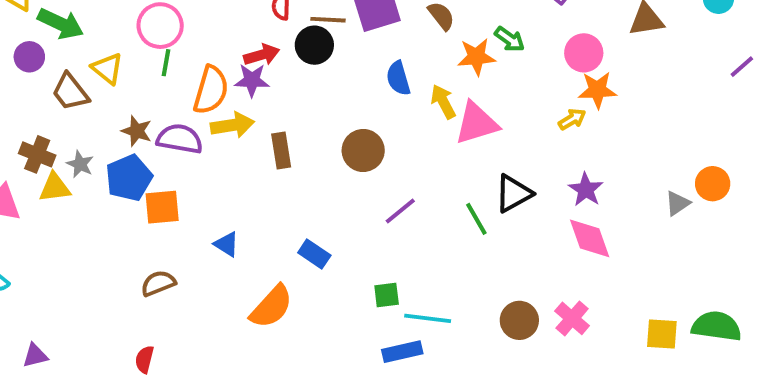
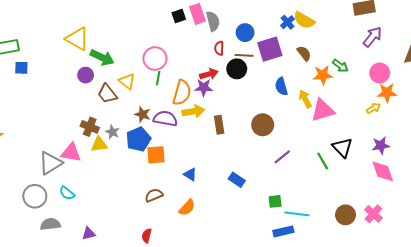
purple star: (586, 190) -> (381, 145), turned 30
black triangle: (513, 193) -> (342, 148), turned -45
orange semicircle: (271, 307) -> (187, 208), moved, size x0.7

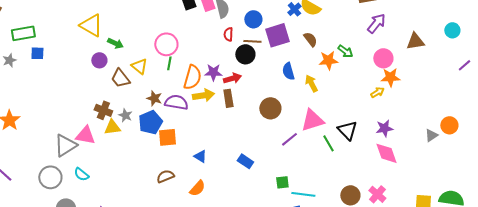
green arrow: (102, 57) -> (115, 43), size x0.7
red arrow: (209, 74) -> (232, 78), moved
pink triangle: (323, 110) -> (312, 120), moved
brown rectangle: (219, 125) -> (228, 98), moved

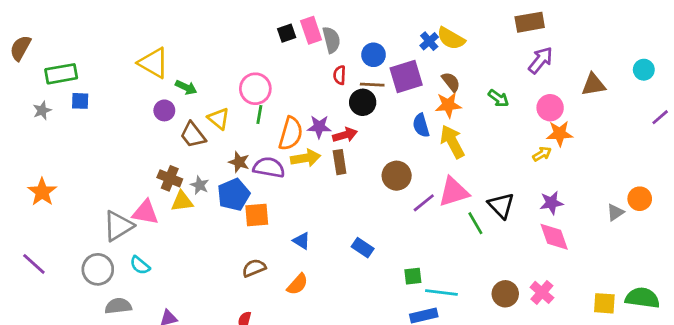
orange star: (328, 60) -> (448, 105), moved
yellow arrow: (311, 83) -> (452, 142), size x1.4
purple line: (289, 139) -> (424, 203), moved

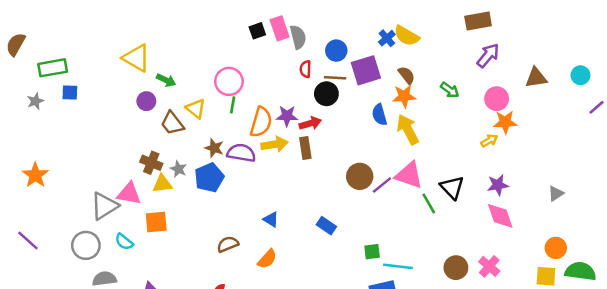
cyan circle: (644, 70) -> (580, 75), moved
brown circle: (397, 176) -> (360, 176), moved
pink triangle: (454, 192) -> (409, 175), turned 36
orange circle: (640, 199) -> (556, 248), moved
orange square: (257, 215) -> (156, 222), moved

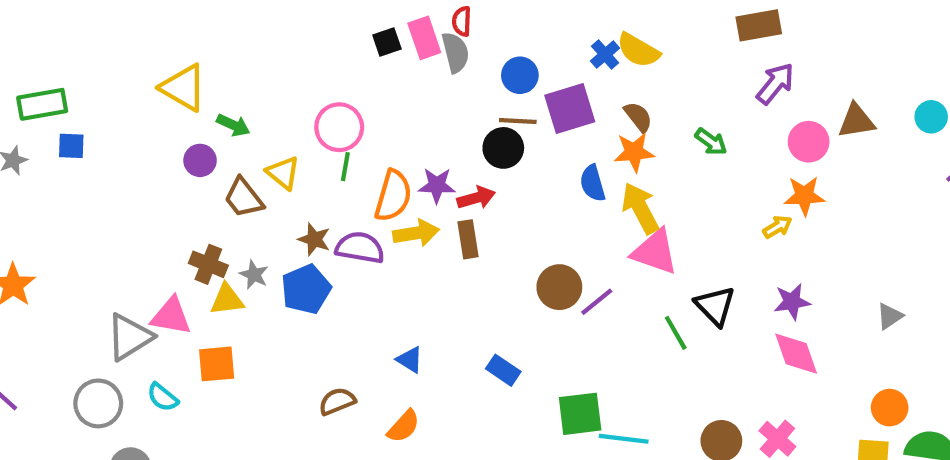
red semicircle: (305, 69) -> (462, 21), moved
pink circle: (497, 99) -> (809, 142), moved
pink triangle: (409, 175) -> (655, 252), moved
green square: (372, 252) -> (580, 414), size x1.6

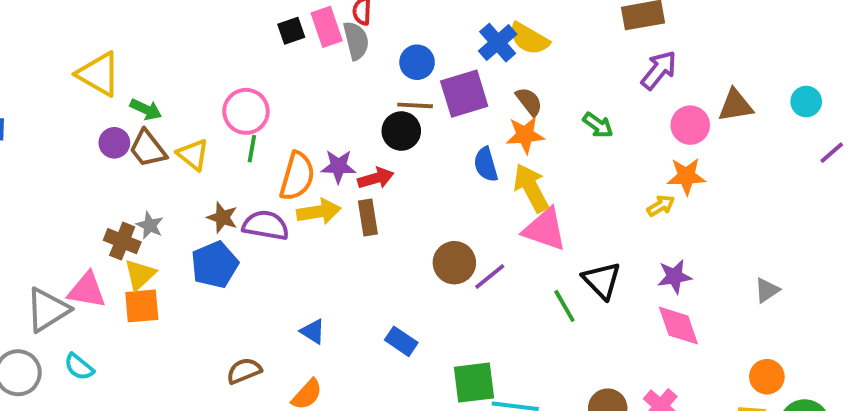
blue cross: (605, 54) -> (498, 43), size x1.4
brown trapezoid: (244, 198) -> (148, 149), moved
gray star: (254, 275) -> (150, 225), moved
yellow triangle: (227, 300) -> (140, 274), turned -36
orange square: (217, 364) -> (142, 306), moved

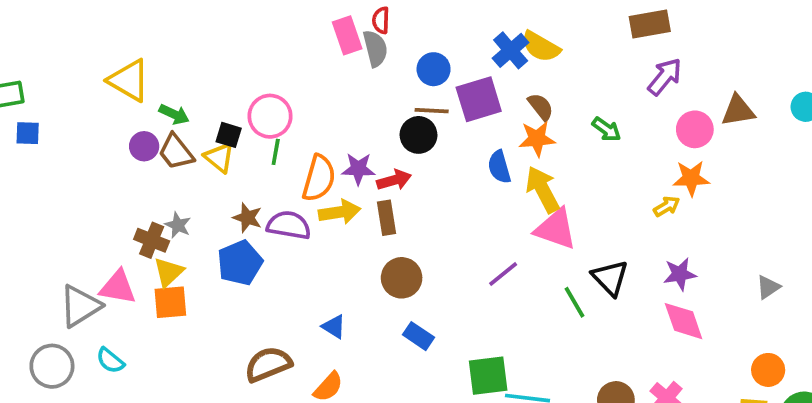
black square: (291, 31) -> (229, 135), moved, turned 36
brown circle: (454, 263) -> (402, 278), moved
brown semicircle: (244, 371) -> (268, 364), size x1.4

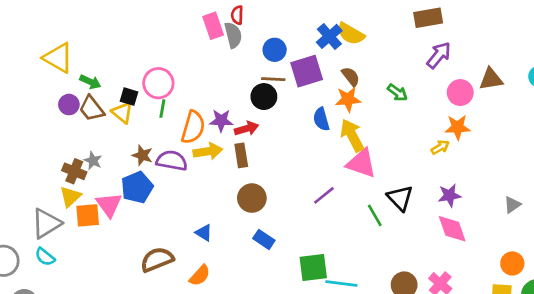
yellow triangle: (168, 272) -> (70, 197), moved
pink triangle: (118, 287) -> (109, 205), moved, turned 44
gray triangle: (80, 306) -> (46, 223), moved

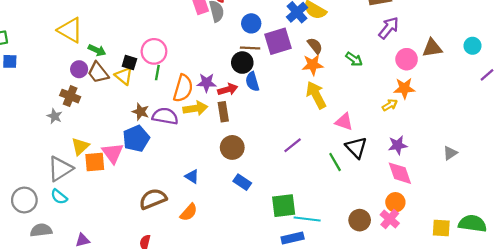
blue semicircle: (321, 119) -> (252, 82), moved
gray star: (93, 161) -> (55, 116), moved
pink triangle: (361, 163) -> (344, 122), moved, size x0.7
brown cross: (74, 171) -> (70, 96), moved
orange circle: (512, 263) -> (395, 202), moved

